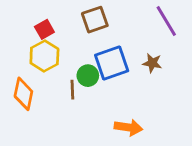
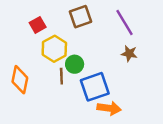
purple line: (166, 21) -> (125, 23), moved
yellow hexagon: (44, 56) -> (54, 49), moved
blue square: (112, 63) -> (95, 87), moved

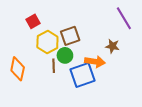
brown square: (81, 17) -> (70, 36), moved
purple line: (125, 23) -> (124, 18), moved
orange arrow: (109, 108) -> (95, 62), moved

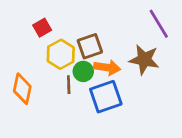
brown star: (112, 46) -> (144, 60), size x1.6
orange arrow: (95, 62) -> (107, 67), moved

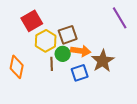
red square: (42, 28) -> (32, 21), size x1.5
brown star: (144, 60) -> (103, 61), moved, turned 30
blue square: (106, 97) -> (80, 73), size x0.7

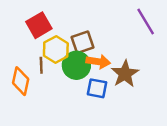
green circle: (63, 54) -> (76, 65), size x1.5
brown line: (52, 64) -> (41, 65), moved
blue square: (80, 73) -> (97, 88), turned 30

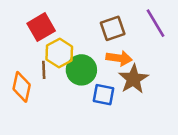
brown square: (82, 42) -> (113, 28), moved
orange arrow: (98, 62) -> (119, 58), moved

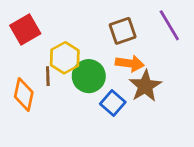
red square: (41, 27) -> (25, 30), moved
blue square: (104, 95) -> (113, 103), turned 30

